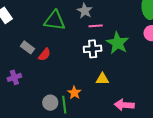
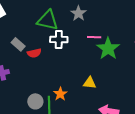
pink line: (96, 26) -> (94, 37), moved
white cross: (93, 49) -> (59, 39), moved
red semicircle: (44, 55) -> (34, 53), turned 32

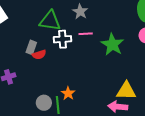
pink line: (94, 37) -> (86, 34), moved
gray rectangle: (18, 44) -> (31, 47), moved, turned 72
yellow triangle: (90, 83) -> (126, 91), moved, size x1.5

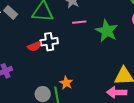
white cross: (63, 39) -> (49, 42), moved
gray rectangle: (31, 47) -> (11, 12), moved, turned -64

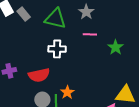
green star: (107, 31) -> (116, 47), size x0.7
red semicircle: (34, 46) -> (39, 75), moved, size x1.5

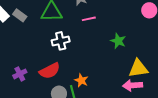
green star: (116, 47) -> (118, 41), moved

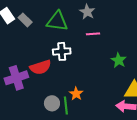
red semicircle: (50, 71) -> (40, 67), moved
purple cross: (20, 74) -> (16, 78), size x1.6

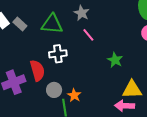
pink line: (93, 34) -> (88, 35), turned 56
red semicircle: (40, 67) -> (37, 70), turned -85
gray circle: (52, 103) -> (54, 90), moved

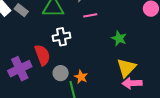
pink line: (88, 35) -> (90, 15), turned -56
yellow triangle: (132, 89) -> (126, 68), moved, turned -40

